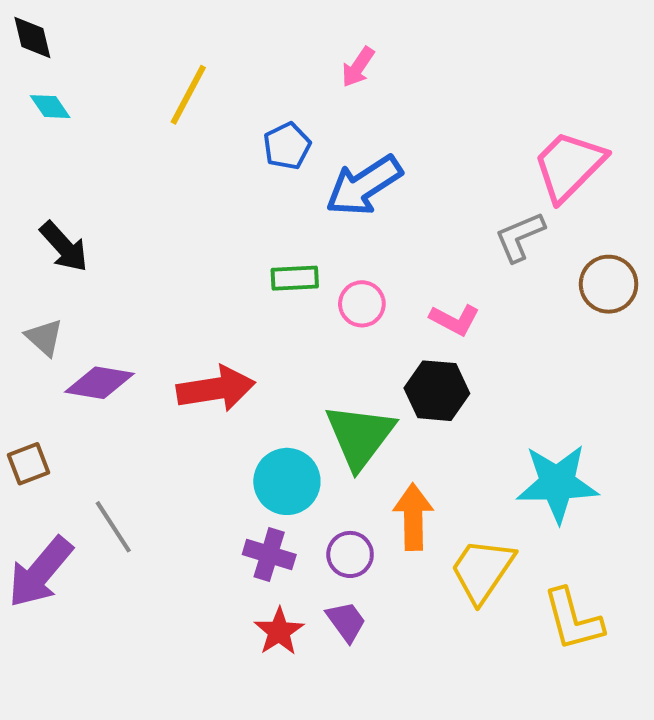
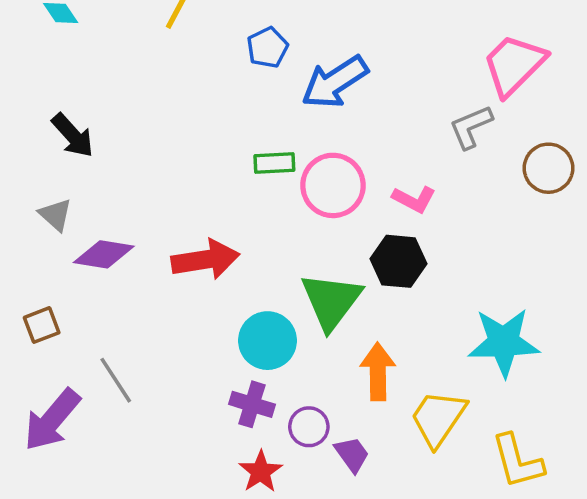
pink circle: (362, 304) -> (333, 185), size x1.6
purple circle: (350, 554) -> (309, 427), moved
purple trapezoid: (346, 622) -> (352, 454), moved

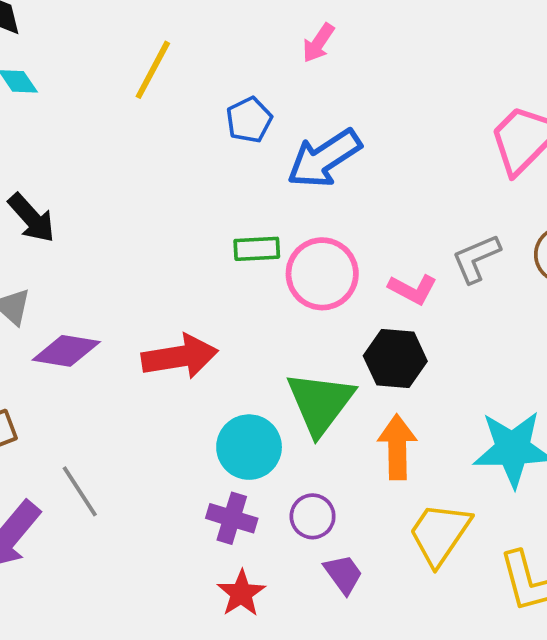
gray L-shape: (471, 127) -> (476, 258), moved
orange arrow: (378, 372) -> (397, 447), moved
purple circle: (309, 427) -> (313, 516), moved

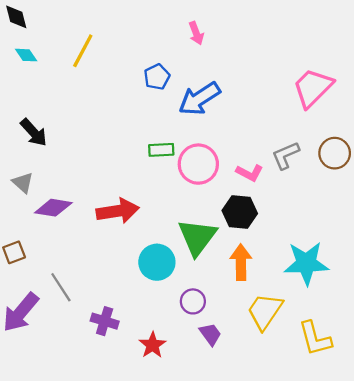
pink arrow: (318, 43) -> (196, 33), turned -55
yellow line: (153, 70) -> (83, 51), moved
purple cross: (232, 518) -> (105, 321), moved

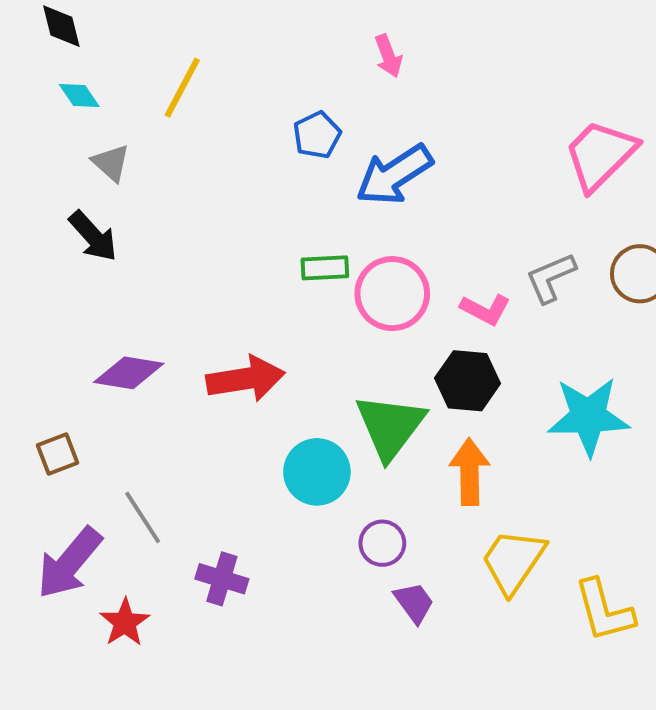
gray triangle: (23, 183) -> (111, 163), moved
cyan star: (306, 263) -> (588, 416), moved
red star: (153, 345) -> (125, 622), moved

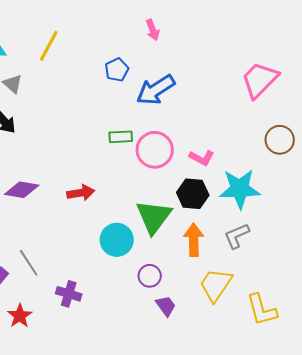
gray L-shape: (551, 278) -> (237, 236), moved
red arrow: (246, 379) -> (81, 193), size x0.7
cyan star: (588, 416) -> (240, 189), moved

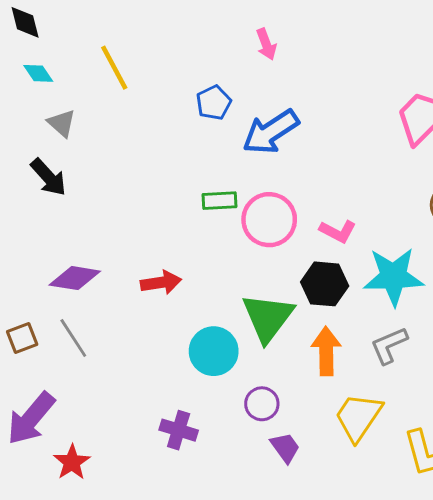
yellow line: (49, 46) -> (114, 68), turned -56
gray line: (29, 263) -> (73, 338), moved
purple cross: (69, 294) -> (179, 430), moved

